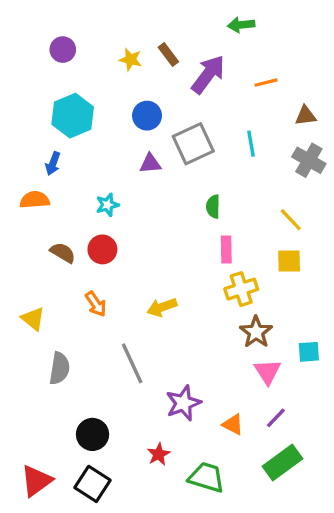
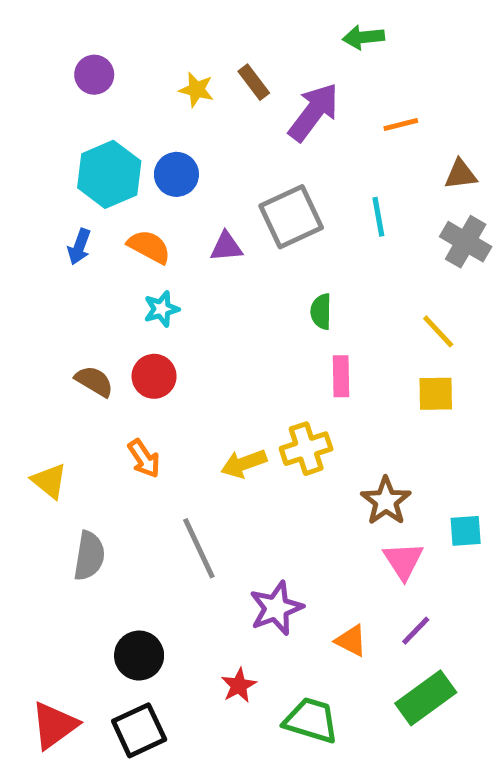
blue circle: (147, 116) -> (176, 174), moved
orange semicircle: (35, 200) -> (149, 247), moved, turned 32
yellow cross: (241, 289) -> (306, 449), moved
black square: (93, 484) -> (139, 730), turned 32

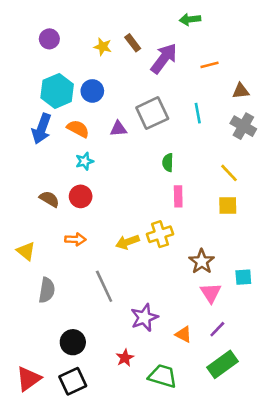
blue arrow: (79, 247) -> (42, 129), size x1.6
orange arrow: (144, 459) -> (75, 239), turned -54

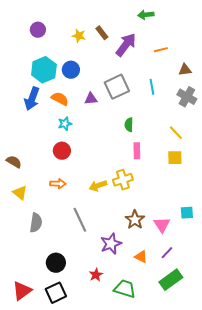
brown semicircle: (49, 199) -> (14, 162), moved
brown star: (202, 262) -> (135, 220), moved

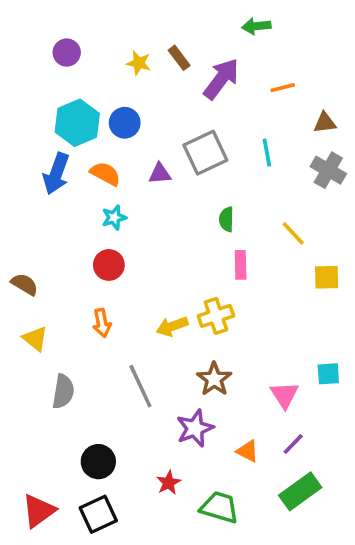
yellow line: (176, 133) -> (293, 233), moved
yellow square: (175, 158) -> (327, 277), moved
orange arrow: (58, 184) -> (102, 323), turned 77
brown star: (135, 220) -> (214, 379), moved

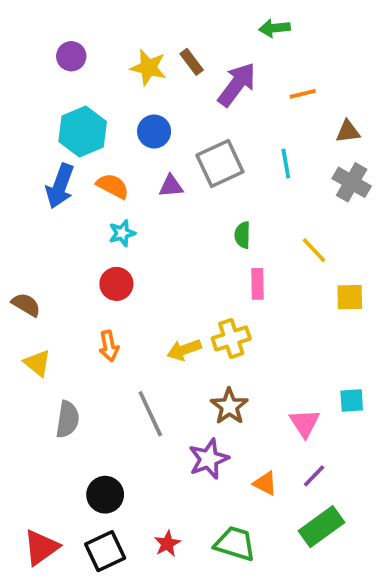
yellow star: (139, 63) -> (148, 68), size x1.4
blue circle: (125, 123) -> (154, 132), moved
red star: (169, 483) -> (167, 544), moved

